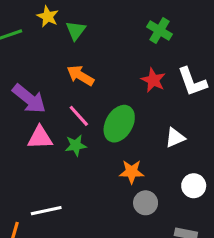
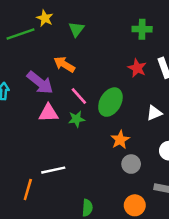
yellow star: (48, 16) -> (45, 18), moved
green cross: (160, 30) -> (142, 29), turned -30
orange arrow: (80, 75) -> (64, 64), moved
orange star: (132, 172) -> (120, 140), turned -30

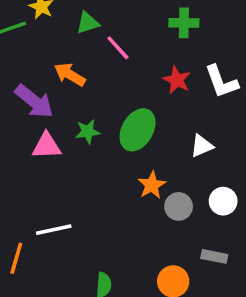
green triangle: (76, 29) -> (88, 23), turned 35
pink line: (79, 96) -> (118, 48), moved
green star: (76, 119) -> (88, 132), moved
gray circle: (131, 164) -> (179, 206), moved

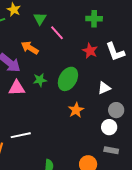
green triangle: (88, 23) -> (40, 19), turned -40
white circle: (223, 201) -> (109, 127), moved
gray circle: (179, 206) -> (116, 110), moved

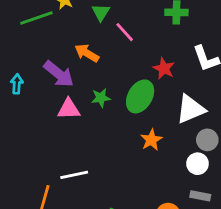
red star: (90, 51) -> (164, 68), moved
white triangle: (104, 88) -> (190, 109), size x1.6

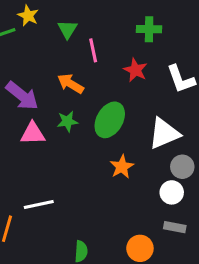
pink line: (125, 32) -> (93, 50), turned 30
orange arrow: (87, 53) -> (70, 84), moved
red star: (164, 68) -> (135, 70), moved

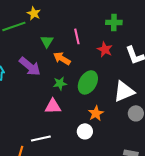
green triangle: (67, 29) -> (47, 41), moved
pink triangle: (33, 133) -> (53, 106), moved
white circle: (172, 192) -> (85, 131), moved

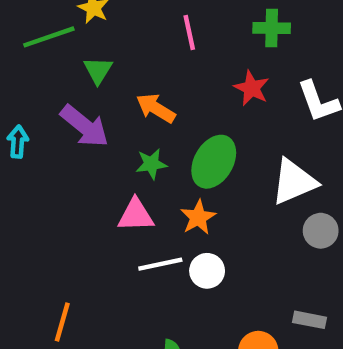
pink line: (77, 36) -> (189, 32), moved
green triangle: (47, 41) -> (98, 70), moved
orange star: (96, 113) -> (198, 217), moved
white line: (41, 138) -> (160, 264), moved

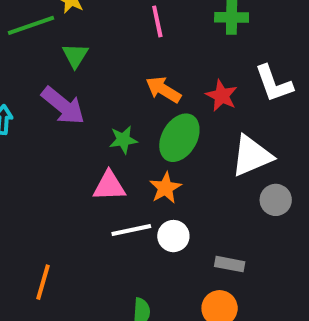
red star: (252, 88) -> (222, 96), moved
orange arrow: (156, 108) -> (163, 90), moved
gray rectangle: (310, 320) -> (230, 264), moved

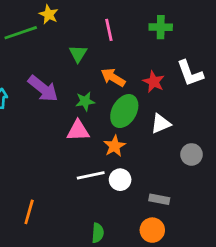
green triangle: (75, 55) -> (78, 54), moved
green star: (123, 140) -> (85, 101), moved
white triangle: (252, 156) -> (161, 124), moved, size x0.7
pink triangle: (109, 186) -> (78, 131), moved

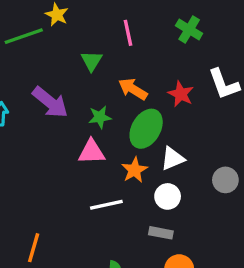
green cross: (161, 27) -> (189, 30), turned 30
white triangle: (161, 124) -> (173, 158), moved
white circle: (120, 180) -> (168, 196), moved
gray rectangle: (159, 199) -> (161, 233), moved

